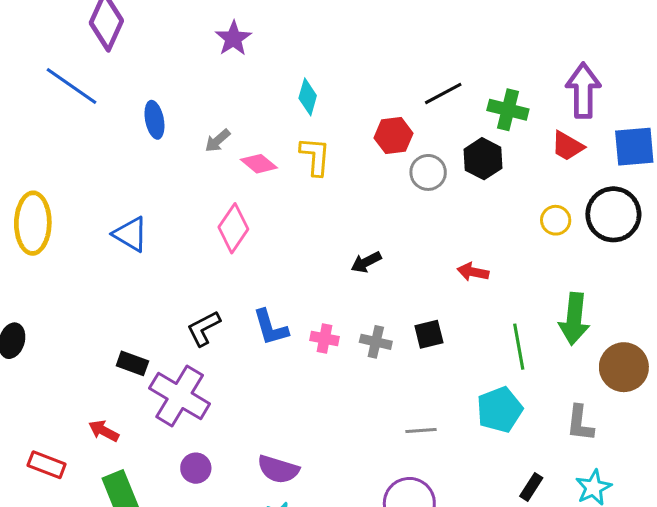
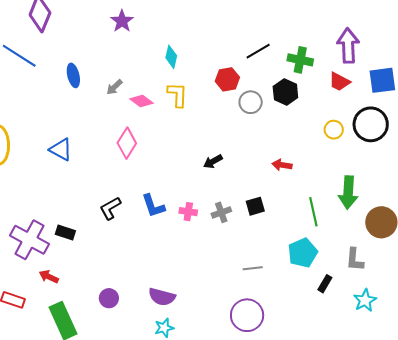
gray cross: (376, 342) -> (221, 212), turned -30
purple cross: (180, 396) -> (29, 240), moved
black rectangle: (531, 487) -> (325, 284), moved

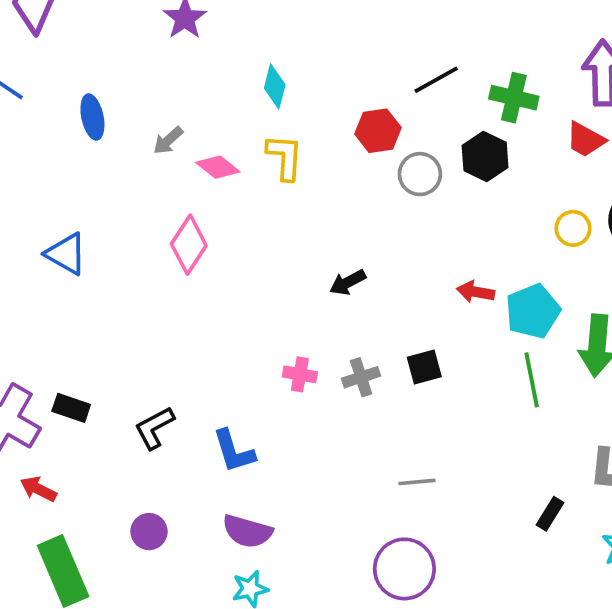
blue L-shape: (153, 206) -> (234, 451), moved
black L-shape: (110, 208) -> (154, 428), moved
cyan pentagon: (303, 253) -> (533, 311), moved

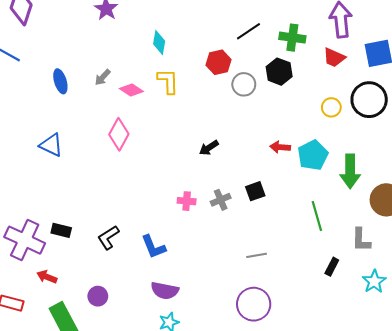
blue ellipse: (92, 117) -> (60, 81), moved
green line: (532, 380) -> (317, 216), moved
purple circle: (149, 532) -> (98, 296), moved

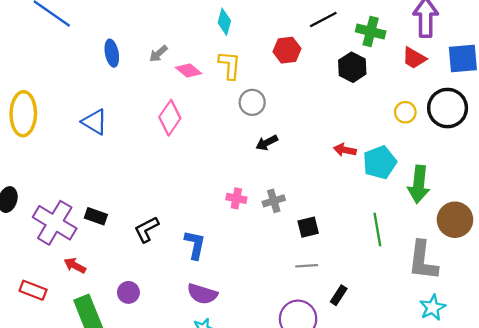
gray circle: (244, 84) -> (252, 102), moved
black square: (255, 191) -> (308, 227), moved
gray L-shape: (361, 240) -> (423, 261), size x1.5
blue L-shape: (153, 247) -> (195, 245), turned -152
black rectangle: (332, 267) -> (339, 295), moved

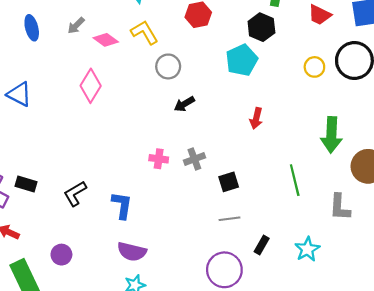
yellow L-shape: (230, 65) -> (145, 32), turned -32
red arrow: (345, 150) -> (256, 118), moved, turned -84
cyan pentagon: (380, 162) -> (242, 60), moved
gray L-shape: (423, 261) -> (340, 207), size x0.7
cyan star: (433, 308) -> (307, 249), moved

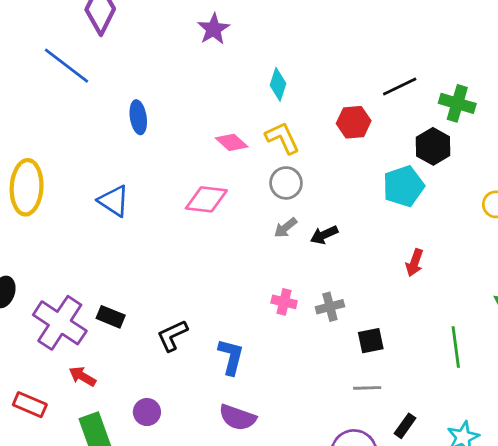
gray arrow: (76, 26) -> (285, 228), moved
gray circle: (168, 66) -> (286, 183), moved
pink diamond: (91, 86) -> (206, 199), turned 60

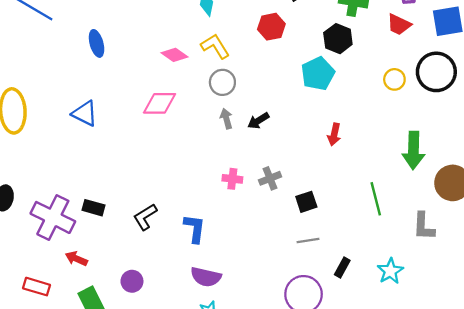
gray arrow: (285, 228) -> (226, 119), turned 120

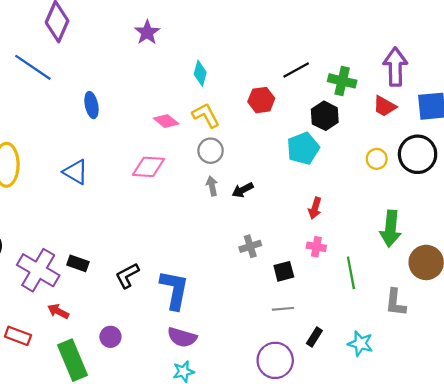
pink cross: (232, 179) -> (316, 247), moved
blue L-shape: (195, 228) -> (174, 290), size x1.4
cyan star: (390, 271) -> (360, 344), turned -30

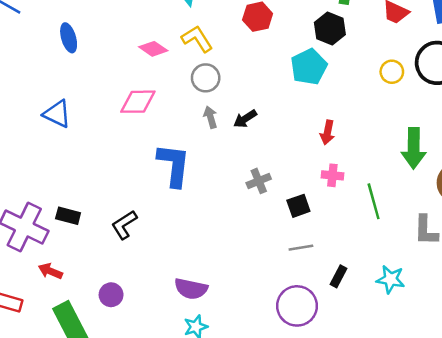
blue L-shape: (174, 290) -> (174, 165), moved

